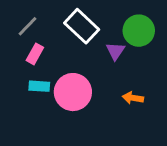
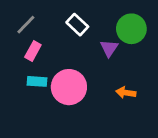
white rectangle: (82, 26) -> (77, 25), size x0.7

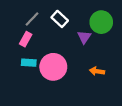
gray line: (26, 25) -> (32, 19), moved

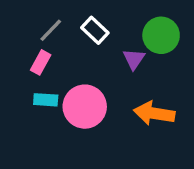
orange arrow: (97, 71) -> (154, 113), size x1.6

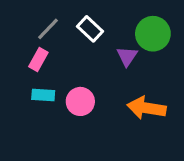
pink circle: (85, 107) -> (80, 101), size x0.7

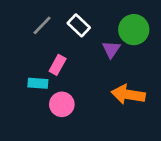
pink rectangle: (38, 60) -> (58, 65), moved
pink circle: (80, 101) -> (62, 104), moved

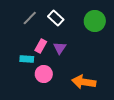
purple triangle: (111, 49) -> (60, 48), moved
orange arrow: (128, 94) -> (84, 82), moved

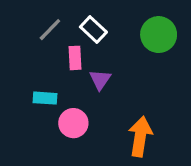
pink rectangle: (41, 46) -> (75, 58), moved, turned -32
orange arrow: (84, 82) -> (140, 136), turned 90

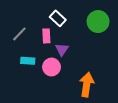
gray line: (50, 30) -> (19, 34), moved
pink circle: (73, 123) -> (52, 67), moved

